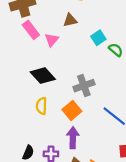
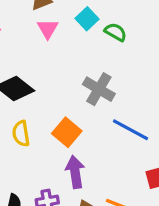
pink triangle: (52, 40) -> (48, 29), moved
gray cross: (84, 86) -> (99, 89), moved, turned -30

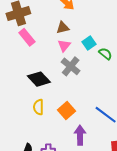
gray cross: (99, 89) -> (71, 66), moved
purple arrow: (75, 172) -> (80, 135), moved

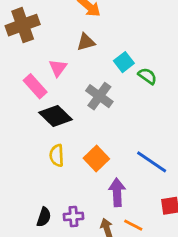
pink rectangle: (27, 37) -> (35, 86), moved
pink triangle: (64, 46) -> (58, 68), moved

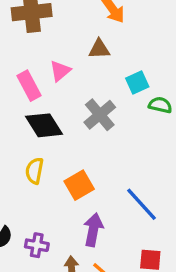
green semicircle: (147, 76) -> (160, 105), turned -36

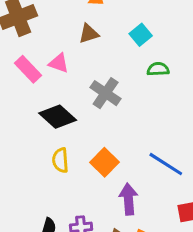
pink triangle: (60, 71) -> (59, 63), turned -45
cyan square: (137, 82) -> (141, 35), moved
pink rectangle: (29, 86) -> (28, 69), moved

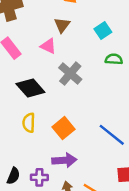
brown triangle: (89, 34) -> (62, 25), turned -42
pink triangle: (59, 63) -> (48, 46), moved
purple arrow: (128, 199) -> (64, 160), moved, turned 85

